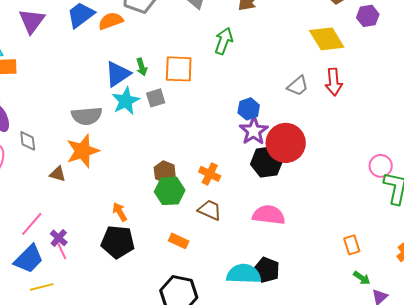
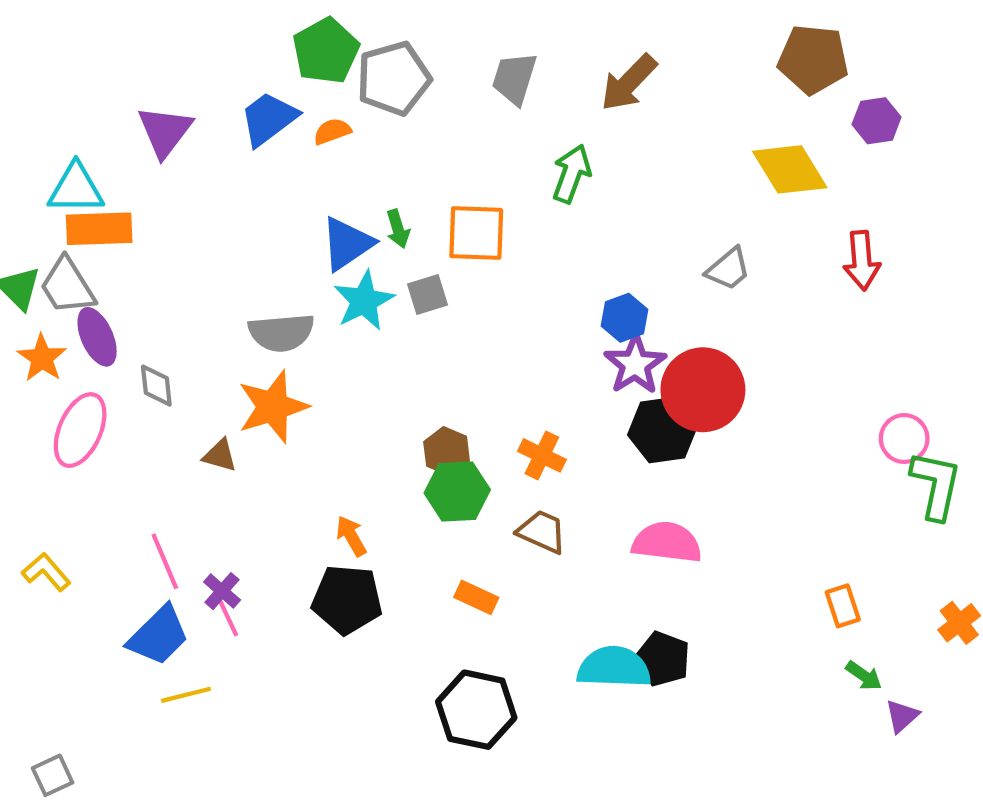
orange semicircle: (111, 21) -> (332, 131), size x0.7
red arrow: (334, 82) -> (862, 261), moved
pink line: (32, 224) -> (165, 561), turned -64

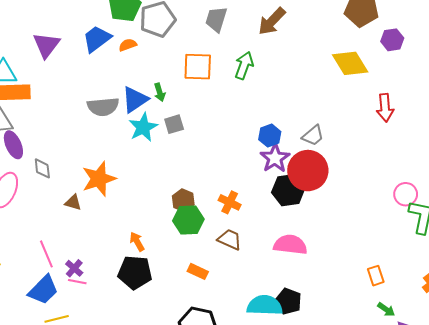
orange square: (476, 233) -> (198, 67), moved
gray trapezoid: (728, 269) -> (313, 136), moved
gray semicircle: (281, 333) -> (103, 107), moved
pink line: (228, 619) -> (77, 282), turned -54

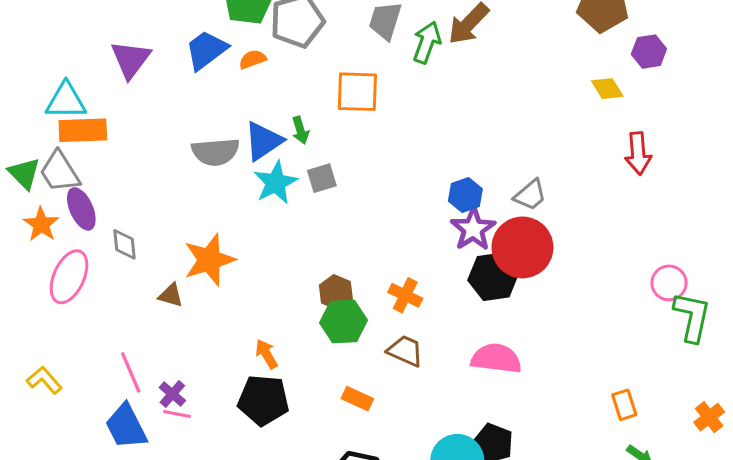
yellow diamond: (350, 63) -> (607, 89), moved, size x0.6
green arrow: (244, 66) -> (427, 42), moved
blue trapezoid: (43, 290) -> (126, 426), turned 108

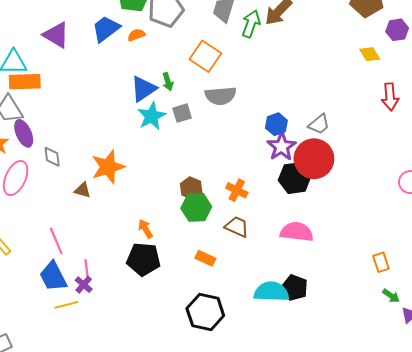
purple triangle: (131, 59) -> (56, 35), turned -36
orange square: (357, 92) -> (205, 56), turned 32
gray semicircle: (216, 152) -> (221, 96), moved
purple cross: (172, 394) -> (84, 285), moved
pink line: (177, 414) -> (87, 268), turned 72

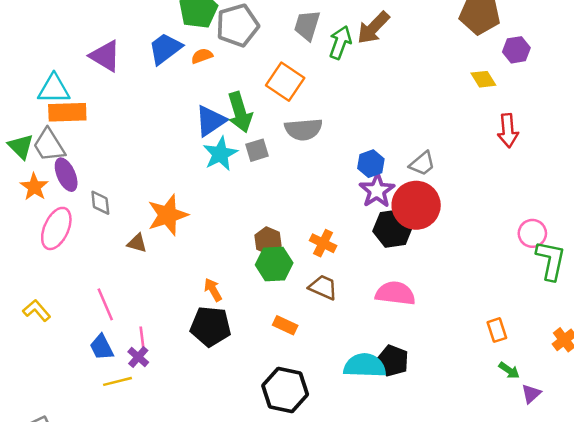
green arrow: (168, 82) -> (240, 112), size x1.8
blue trapezoid: (53, 276) -> (102, 347), size x0.7

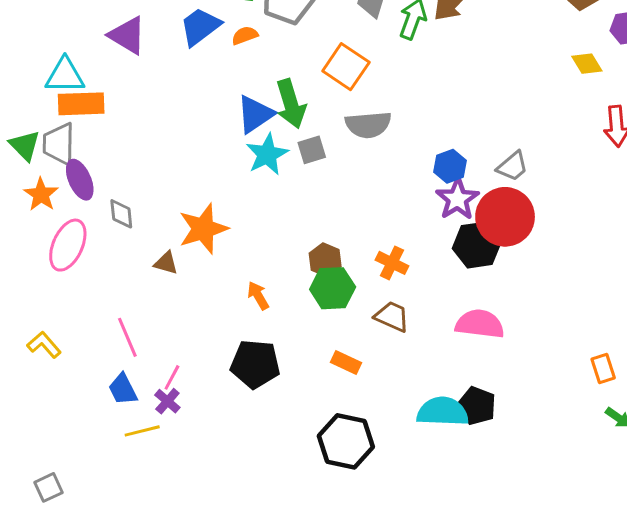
gray trapezoid: (49, 145) -> (59, 144), turned 33
orange arrow: (213, 290) -> (258, 296), moved
pink line: (142, 337) -> (172, 377), turned 35

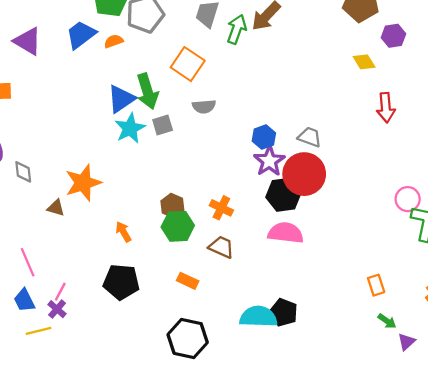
gray semicircle: (368, 125) -> (204, 107), size x0.7
gray trapezoid: (512, 166) -> (310, 137), turned -120
pink semicircle: (480, 324) -> (286, 233), moved

